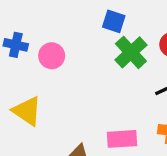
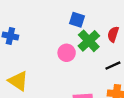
pink circle: (52, 56) -> (67, 53), moved

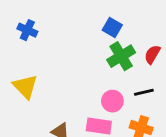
pink circle: (67, 53) -> (112, 101), moved

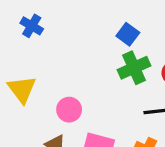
pink circle: (112, 101) -> (69, 110), moved

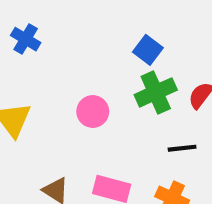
pink circle: (69, 110) -> (93, 112), moved

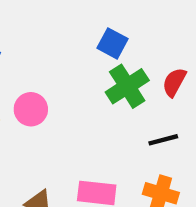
pink circle: (93, 112) -> (31, 109), moved

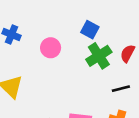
pink circle: (31, 109) -> (51, 48), moved

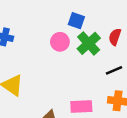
pink circle: (51, 48) -> (60, 42), moved

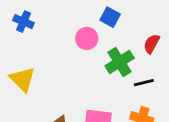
green cross: (89, 43) -> (120, 62), moved

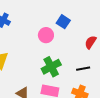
green cross: (120, 62) -> (51, 67), moved

